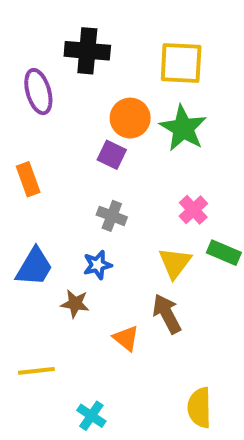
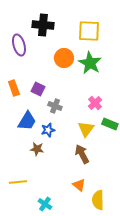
purple square: (112, 155) -> (38, 89), moved
blue trapezoid: (34, 267) -> (27, 121), moved
orange triangle: (126, 338) -> (79, 185), moved

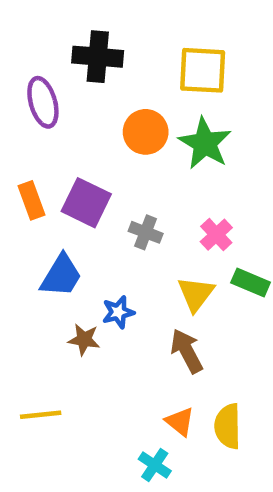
purple square: (38, 89) -> (86, 203), size x1.5
gray cross: (55, 106) -> (146, 232), moved
blue star: (48, 130) -> (118, 312), moved
yellow semicircle: (98, 200) -> (228, 426), moved
cyan cross: (45, 204) -> (155, 465), moved

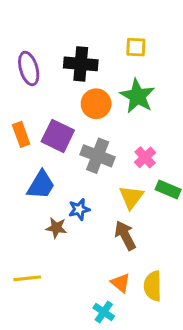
black cross: (98, 57) -> (81, 64), moved
yellow square: (203, 70) -> (136, 47), size x0.6
orange circle: (146, 132) -> (96, 104), moved
gray cross: (146, 232) -> (98, 156), size x1.5

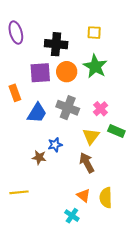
purple ellipse: (29, 69) -> (16, 33), moved
purple square: (58, 136) -> (40, 73), moved, turned -30
blue trapezoid: (41, 185) -> (37, 113), moved

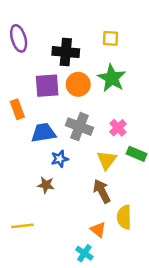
blue trapezoid: (37, 113) -> (43, 133), turned -130
blue star: (55, 145) -> (60, 159), moved
yellow semicircle: (106, 198) -> (124, 217), moved

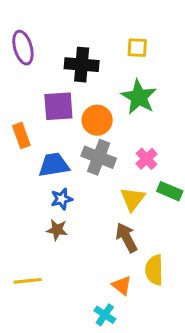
orange circle: (78, 84) -> (97, 120), moved
blue star: (60, 159) -> (62, 199), moved

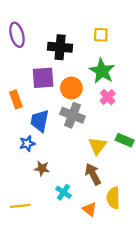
pink cross: (147, 159) -> (108, 97), moved
blue trapezoid: (54, 165) -> (40, 121), turned -70
blue star: (62, 199) -> (27, 144), moved
cyan cross: (105, 315) -> (63, 192), moved

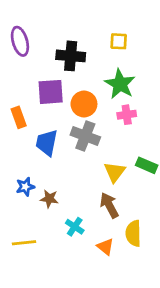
pink cross: (108, 97) -> (127, 115), turned 35
blue star: (27, 144) -> (25, 187), moved

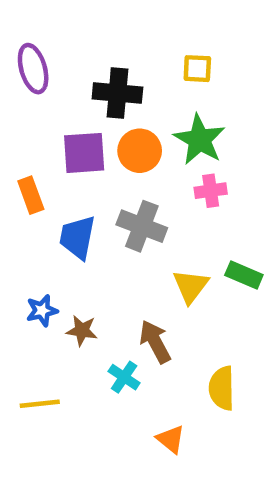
orange circle: (84, 104) -> (140, 151), moved
brown arrow: (109, 205) -> (155, 342), moved
orange triangle: (105, 247) -> (171, 439), moved

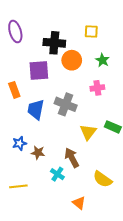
green star: (200, 140) -> (103, 60), moved, size x0.6
orange circle: (140, 151) -> (72, 60), moved
yellow semicircle: (222, 388) -> (103, 179), turned -54

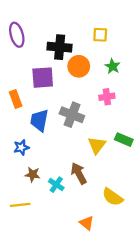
blue star: (19, 143) -> (21, 147), moved
brown star: (38, 153) -> (33, 174), moved
cyan cross: (57, 174) -> (56, 185), moved

